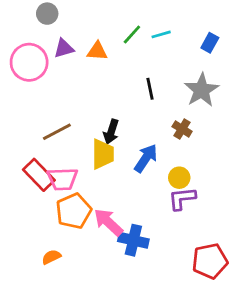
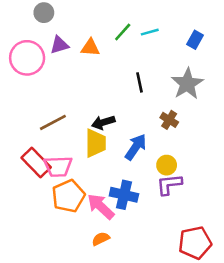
black arrow: (111, 132) -> (103, 122), turned 55
blue cross: (133, 240) -> (124, 195), moved
orange semicircle: (51, 257) -> (101, 239), moved

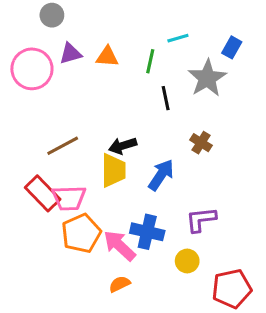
green line: (123, 32) -> (150, 61), moved, turned -30
gray star: (187, 84) -> (207, 78), moved
yellow circle: (167, 165) -> (187, 261), moved

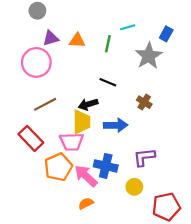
pink circle: (32, 69) -> (36, 62), moved
black line: (166, 98) -> (108, 82), moved, turned -56
blue arrow: (161, 175) -> (116, 125), turned 55
pink trapezoid: (69, 198) -> (72, 142), moved

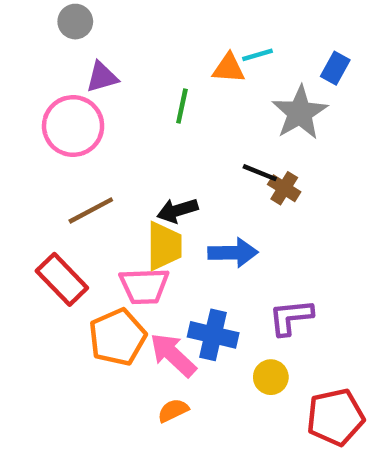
orange triangle: (77, 40) -> (229, 68), moved
green line: (108, 44) -> (182, 106), moved
black line: (108, 82) -> (260, 173), moved
brown cross: (144, 102) -> (284, 188), moved

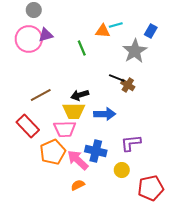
green line: (182, 106) -> (82, 48), turned -35
pink circle: (73, 126) -> (29, 39), moved
yellow trapezoid: (164, 246) -> (74, 111), turned 90

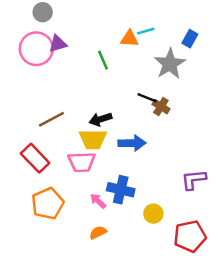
purple L-shape: (131, 143) -> (194, 180), moved
orange pentagon: (53, 152) -> (48, 204), moved
pink arrow: (78, 160) -> (98, 201), size x0.6

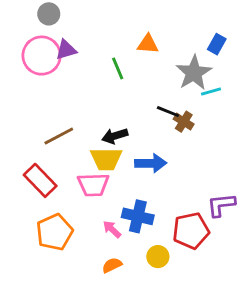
cyan line: (146, 31) -> (211, 91), moved
yellow circle: (153, 214) -> (158, 257), moved
red pentagon: (190, 236) -> (191, 231), moved

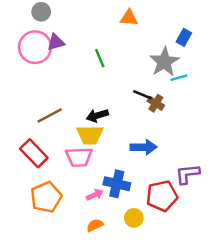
orange triangle: (148, 44) -> (129, 18), moved
blue arrow: (151, 163) -> (144, 147), moved
pink arrow: (112, 229) -> (95, 195), turned 112

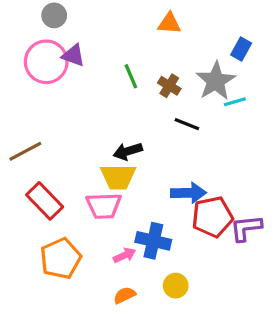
purple triangle: (56, 42) -> (73, 55), turned 36
brown cross: (156, 103) -> (169, 86), moved
brown line: (50, 115) -> (25, 151), moved
red pentagon: (162, 196) -> (212, 217), moved

